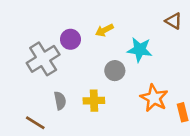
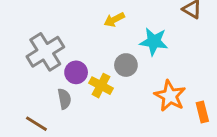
purple circle: (70, 39) -> (76, 72), moved
yellow cross: (94, 101) -> (101, 86), moved, turned 30

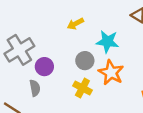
yellow cross: (101, 86) -> (82, 88), moved
orange star: (170, 96) -> (111, 73), moved

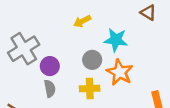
gray semicircle: (35, 88) -> (50, 89), moved
yellow cross: (82, 88) -> (90, 89), turned -30

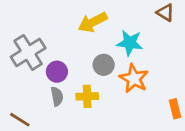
yellow arrow: (82, 21) -> (93, 22), size x1.5
yellow cross: (90, 89) -> (87, 96), moved

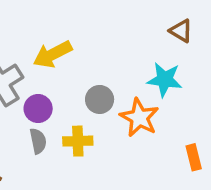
yellow arrow: (93, 22) -> (53, 54), moved
cyan star: (130, 43) -> (165, 80), moved

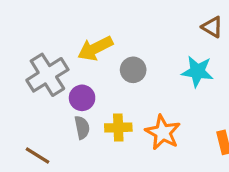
gray circle: (100, 99) -> (133, 70), moved
orange star: (139, 118) -> (163, 132), moved

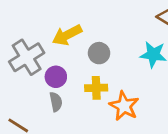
yellow cross: (118, 128) -> (96, 88), moved

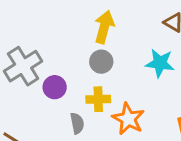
yellow arrow: (67, 35) -> (104, 27), moved, turned 132
gray semicircle: (56, 102) -> (77, 123), moved

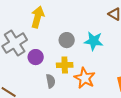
yellow arrow: (104, 27) -> (38, 17), moved
cyan star: (160, 63) -> (94, 41), moved

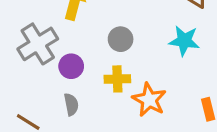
cyan star: (94, 41) -> (184, 41), moved
gray semicircle: (51, 81) -> (71, 104), moved

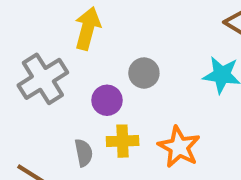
purple circle: (71, 66) -> (107, 100), moved
yellow cross: (117, 79) -> (123, 141), moved

